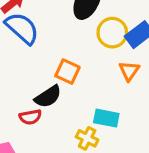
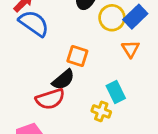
red semicircle: (30, 117) -> (50, 99), size x1.5
cyan rectangle: (106, 118) -> (116, 92), turned 60

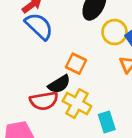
cyan rectangle: (116, 92) -> (107, 122), moved
yellow cross: (101, 111) -> (77, 104), moved, size x1.5

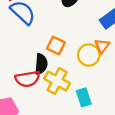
yellow circle: (114, 32) -> (89, 55), moved
black semicircle: (59, 84) -> (41, 64), turned -54

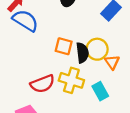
orange triangle: (102, 46) -> (112, 62), moved
black semicircle: (41, 64) -> (82, 53), moved

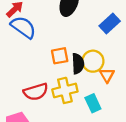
orange square: (64, 46) -> (60, 56), turned -30
yellow cross: (71, 80) -> (65, 90), turned -35

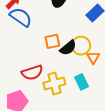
black semicircle: (78, 64) -> (68, 48), turned 54
yellow cross: (65, 90) -> (54, 84), moved

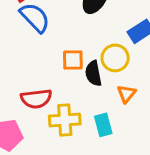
yellow circle: (81, 46) -> (115, 58), moved
black semicircle: (68, 48) -> (93, 73), turned 108

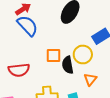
red semicircle: (36, 99) -> (19, 70), moved

